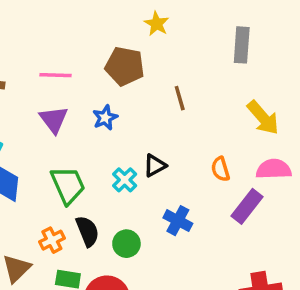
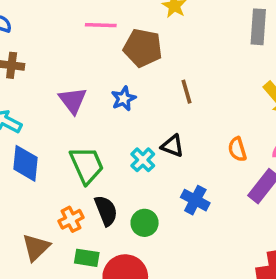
pink line: (55, 75) -> (101, 25), moved
brown line: (180, 98) -> (187, 92), moved
black triangle: (155, 166) -> (173, 146), turned 50

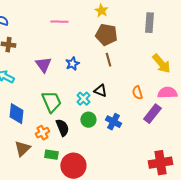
brown pentagon: (143, 48) -> (106, 35), moved
blue diamond: (26, 163) -> (16, 114), moved
green circle: (145, 223) -> (88, 120), moved

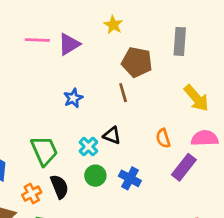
pink line: (59, 22) -> (37, 40), moved
brown pentagon: (106, 35) -> (137, 62), moved
purple triangle: (43, 65) -> (69, 44), moved, turned 36

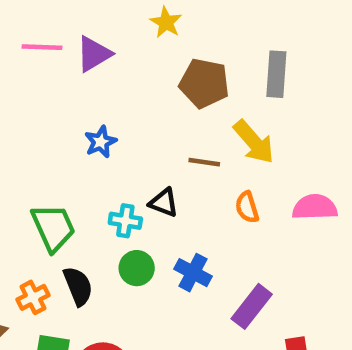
gray rectangle: (180, 41) -> (276, 74), moved
brown line: (123, 93) -> (204, 162), moved, turned -66
yellow arrow: (196, 98) -> (254, 142), moved
cyan cross: (88, 147) -> (125, 221), turned -36
purple rectangle: (184, 167) -> (252, 306), moved

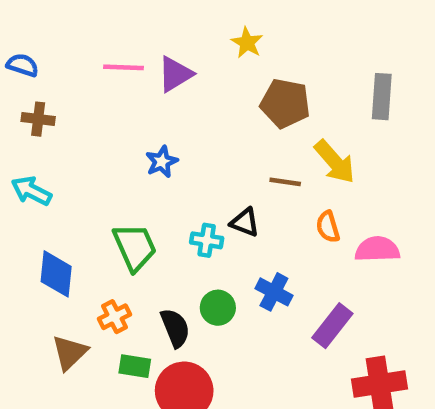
gray rectangle: (276, 74) -> (382, 97), moved
blue star: (101, 142) -> (162, 162), moved
pink semicircle: (315, 207) -> (377, 249), moved
green circle: (137, 268) -> (218, 308), moved
black semicircle: (78, 286) -> (175, 328), moved

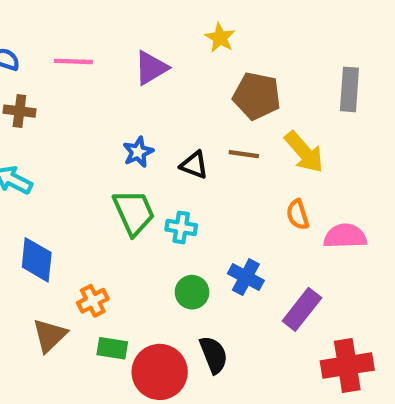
pink line: (124, 67) -> (73, 61), moved
brown line: (285, 182) -> (244, 154), moved
black triangle: (245, 222) -> (194, 165), moved
green trapezoid: (135, 247) -> (134, 212), moved
black semicircle: (175, 328) -> (214, 355), moved

